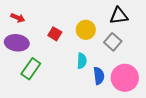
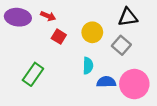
red arrow: (18, 18) -> (48, 16), moved
purple ellipse: (17, 43) -> (18, 17), moved
blue semicircle: (99, 76) -> (106, 82), turned -84

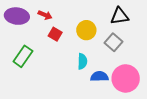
green rectangle: (33, 74) -> (23, 56), moved

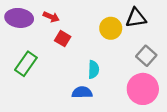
yellow circle: (86, 30) -> (111, 28), moved
gray square: (114, 42) -> (146, 56), moved
blue semicircle: (99, 76) -> (82, 92), moved

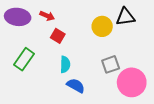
gray square: (146, 56) -> (111, 64), moved, turned 30
cyan semicircle: (94, 69) -> (65, 64), moved
blue semicircle: (82, 92) -> (76, 86), turned 30

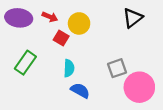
black triangle: (125, 17) -> (133, 18), turned -30
yellow circle: (102, 26) -> (79, 23), moved

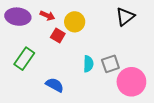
cyan semicircle: (69, 68) -> (88, 64), moved
blue semicircle: (80, 91) -> (55, 85), moved

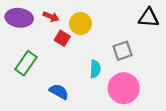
black triangle: (125, 17) -> (149, 18), moved, turned 42
gray square: (110, 64) -> (123, 51), moved
pink circle: (131, 82) -> (124, 88), moved

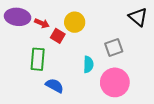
red arrow: (51, 17) -> (42, 23), moved
black triangle: (149, 18) -> (138, 17), turned 36
green rectangle: (26, 63) -> (38, 59), moved, turned -30

